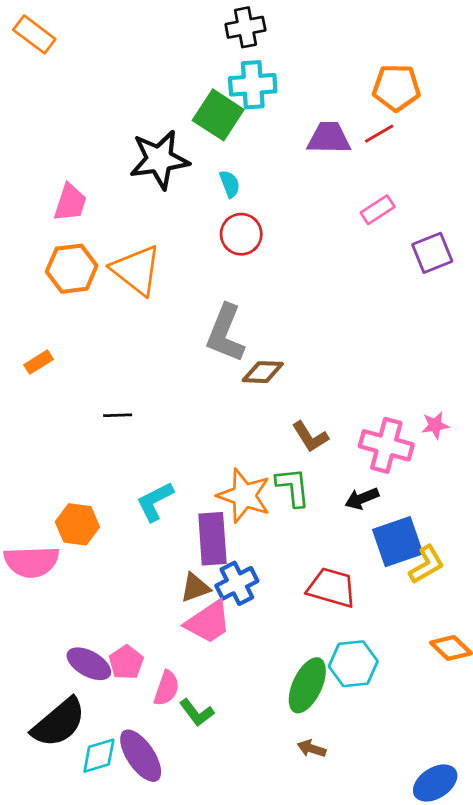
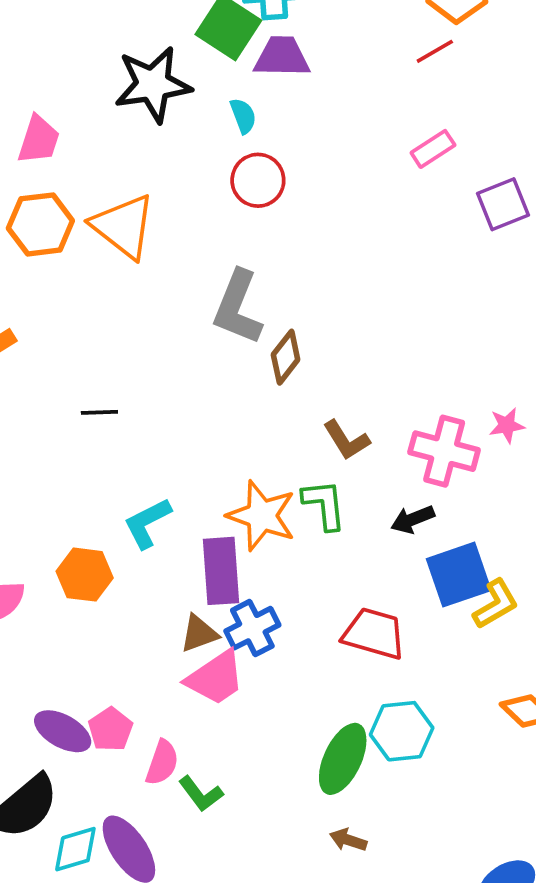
purple trapezoid: (329, 138) -> (282, 57), moved
brown diamond: (263, 372) -> (286, 357), turned -54
orange hexagon: (77, 524) -> (85, 575), moved

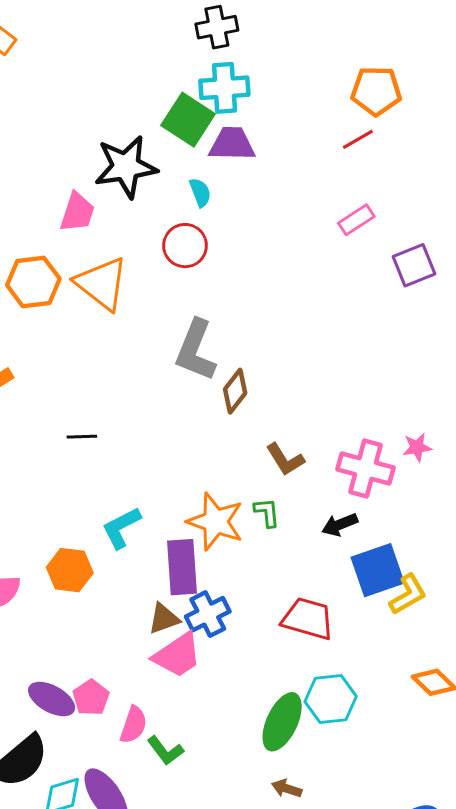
pink trapezoid: (39, 140) -> (77, 212), moved
red circle: (258, 180) -> (185, 246), moved
green L-shape: (324, 505) -> (267, 512), size x0.7

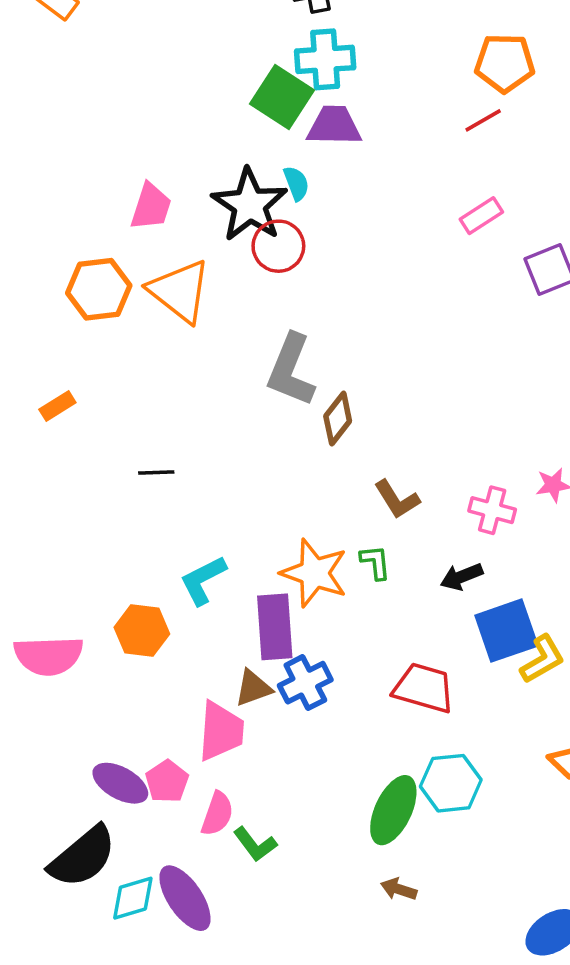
black star: (126, 167) -> (250, 205), moved, turned -30
pink cross: (365, 469) -> (492, 510), size x0.7
pink trapezoid: (177, 655) -> (221, 731), moved, turned -52

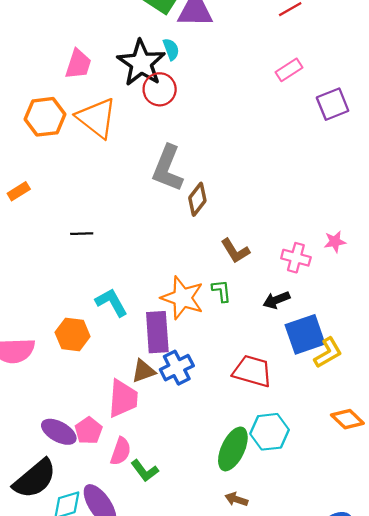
cyan L-shape: (203, 580) -> (111, 302), turned 88

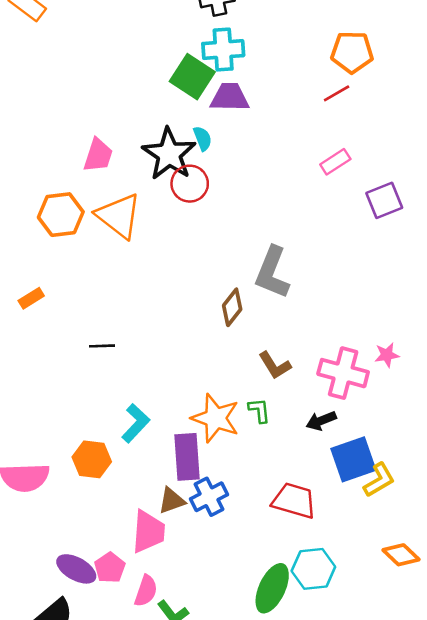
gray L-shape: (168, 168) -> (272, 273), moved
pink cross: (296, 258) -> (343, 373), size x1.5
cyan L-shape: (111, 302) -> (136, 423), turned 72

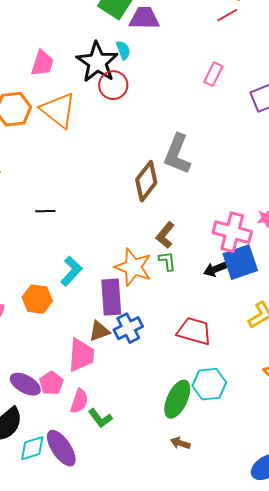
pink rectangle: (335, 162) -> (213, 74), moved, turned -30
brown diamond: (232, 307) -> (146, 181), size x1.4
brown L-shape: (275, 365) -> (165, 235), moved, turned 72
blue square: (353, 459) -> (240, 262), moved

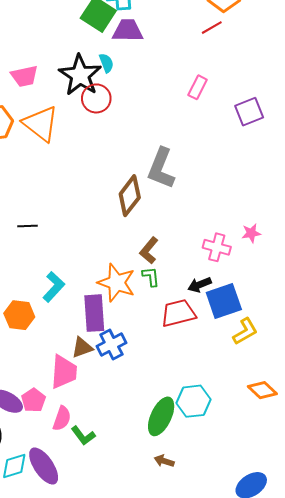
pink trapezoid: (42, 63) -> (24, 76), turned 60
pink cross: (232, 232) -> (217, 247), size x0.7
blue square: (240, 262) -> (224, 301), moved
red trapezoid: (194, 331) -> (178, 313), moved, turned -30

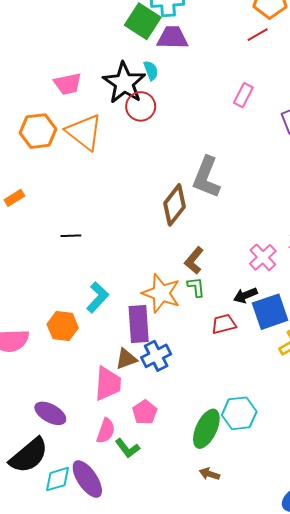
pink cross: (217, 247) -> (263, 257), turned 32
red trapezoid: (178, 313) -> (224, 324), size x0.7
pink pentagon: (33, 400) -> (145, 412), moved

